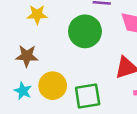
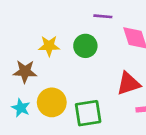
yellow star: (37, 15) -> (49, 46), moved
green circle: (85, 31) -> (85, 46), size x0.7

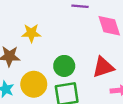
green circle: (85, 46) -> (64, 66), moved

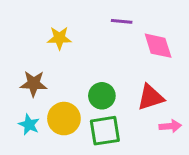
yellow star: (31, 33) -> (59, 38), moved

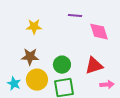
brown star: (34, 84) -> (30, 57), moved

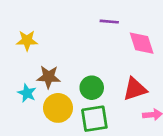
yellow star: (34, 27) -> (27, 40), moved
cyan star: (14, 84) -> (27, 93), moved

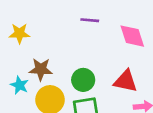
purple line: (109, 22) -> (90, 20), moved
red triangle: (135, 89) -> (126, 81), turned 30

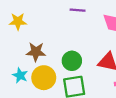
cyan star: (19, 85) -> (20, 75), moved

